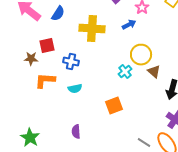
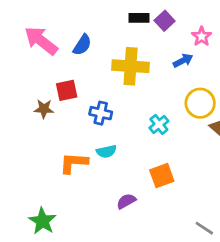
cyan cross: (125, 72) -> (159, 124), moved
orange L-shape: (45, 81) -> (74, 163), moved
purple semicircle: (76, 132) -> (126, 201), moved, turned 64

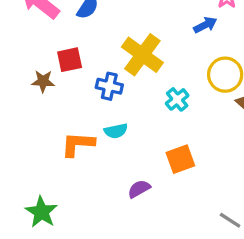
yellow cross: (131, 66) -> (142, 55), moved, turned 32

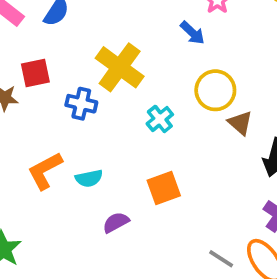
blue arrow: (205, 25) -> (192, 33), turned 70
cyan semicircle: (116, 131) -> (89, 178), moved
orange L-shape: (78, 144) -> (45, 171), turned -32

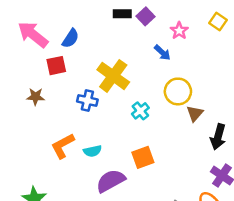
red square: (35, 73) -> (56, 66), moved
brown triangle: (240, 123) -> (195, 113), turned 30
purple semicircle: (116, 222) -> (111, 181), size x1.6

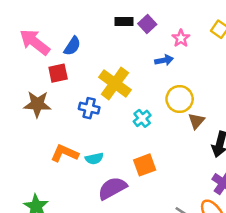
blue arrow: (162, 53) -> (164, 60), turned -54
brown star: (36, 97) -> (37, 104), size x1.5
orange L-shape: (63, 146) -> (64, 153), turned 52

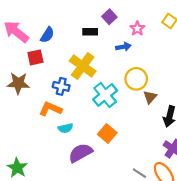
black rectangle: (124, 21) -> (90, 32), moved
cyan cross: (142, 118) -> (105, 95), size x1.6
orange L-shape: (64, 153) -> (50, 109), moved
orange square: (145, 165) -> (107, 134), turned -30

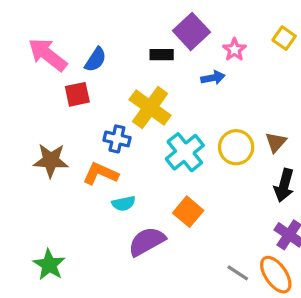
purple square: (109, 17) -> (191, 31), size x1.5
yellow circle: (136, 79) -> (236, 147), moved
brown star: (18, 83) -> (51, 160), moved
brown triangle: (150, 97) -> (276, 142), moved

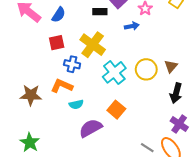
red square: (77, 94) -> (57, 43), moved
brown star: (51, 160) -> (31, 95), moved

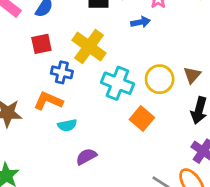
cyan cross: (114, 72) -> (117, 83), turned -30
orange square: (116, 110) -> (142, 119), moved
purple semicircle: (91, 128) -> (86, 157), size x0.7

